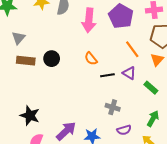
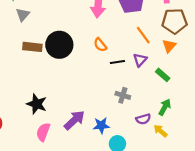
gray triangle: (18, 38) -> (23, 15), moved
black circle: (52, 59) -> (59, 45), size x1.6
purple triangle: (129, 73) -> (140, 60), turned 40
purple semicircle: (124, 130) -> (143, 119), moved

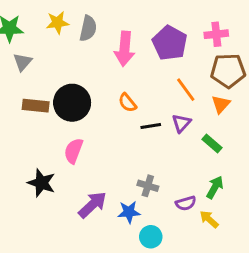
gray cross: (123, 95) -> (148, 186), moved
pink semicircle: (43, 132) -> (74, 151), moved

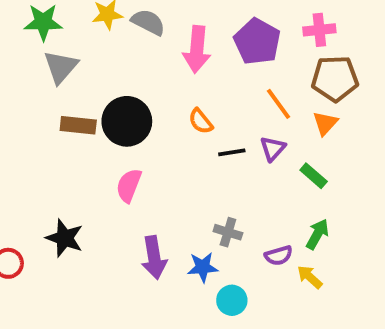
gray semicircle: (88, 28) -> (148, 22), turned -75
gray triangle: (23, 62) -> (61, 67), size x1.4
black star: (41, 183) -> (65, 238), moved
purple arrow: (92, 205) -> (154, 257), turned 124

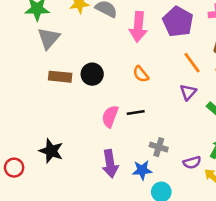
black circle: (127, 121) -> (92, 74), size x0.7
black line: (232, 152) -> (136, 113), moved
pink semicircle: (129, 186) -> (110, 116), moved

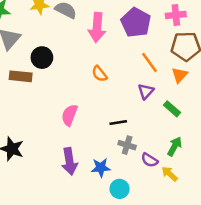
black circle: (92, 74) -> (42, 58), moved
black line: (136, 113) -> (118, 123), moved
gray cross: (159, 147) -> (127, 145), moved
purple semicircle: (192, 162) -> (150, 160), turned 48

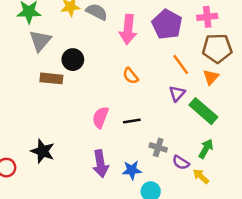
green rectangle: (172, 109) -> (203, 111), size x1.6
black line: (118, 123) -> (132, 121), moved

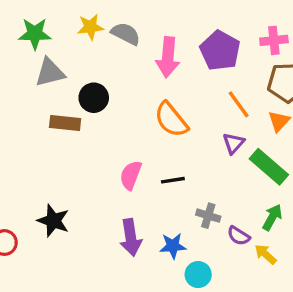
gray triangle: (40, 41) -> (50, 72), turned 35
orange semicircle: (131, 76) -> (171, 120), size x1.6

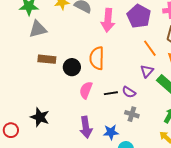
black circle: (94, 98) -> (72, 67), moved
orange semicircle: (171, 120) -> (97, 58), moved, turned 40
purple semicircle: (239, 236) -> (129, 92), moved

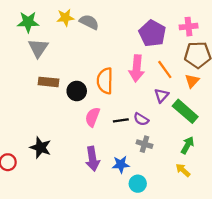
pink arrow: (108, 20) -> (137, 68), moved
gray triangle: (38, 29) -> (38, 48), turned -42

